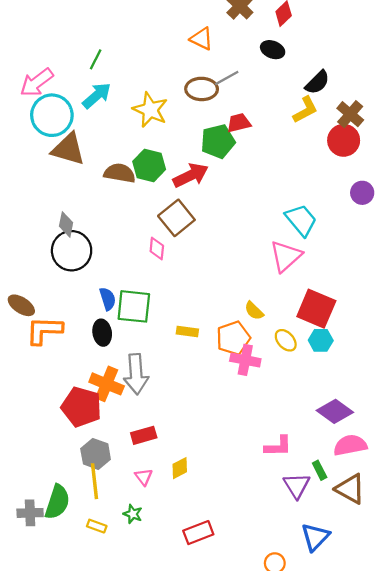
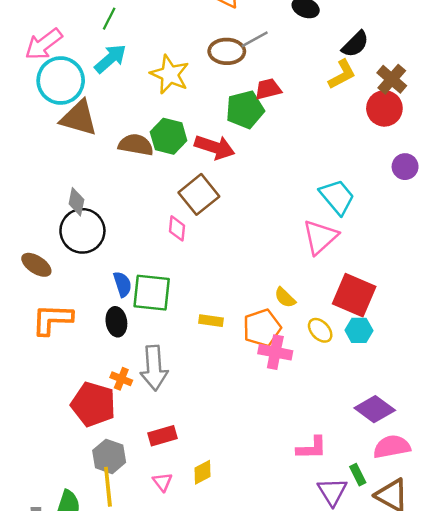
red arrow: (191, 175) -> (215, 147), turned 44
brown ellipse: (21, 305) -> (36, 265), moved
orange cross: (107, 384) -> (121, 379), size x0.6

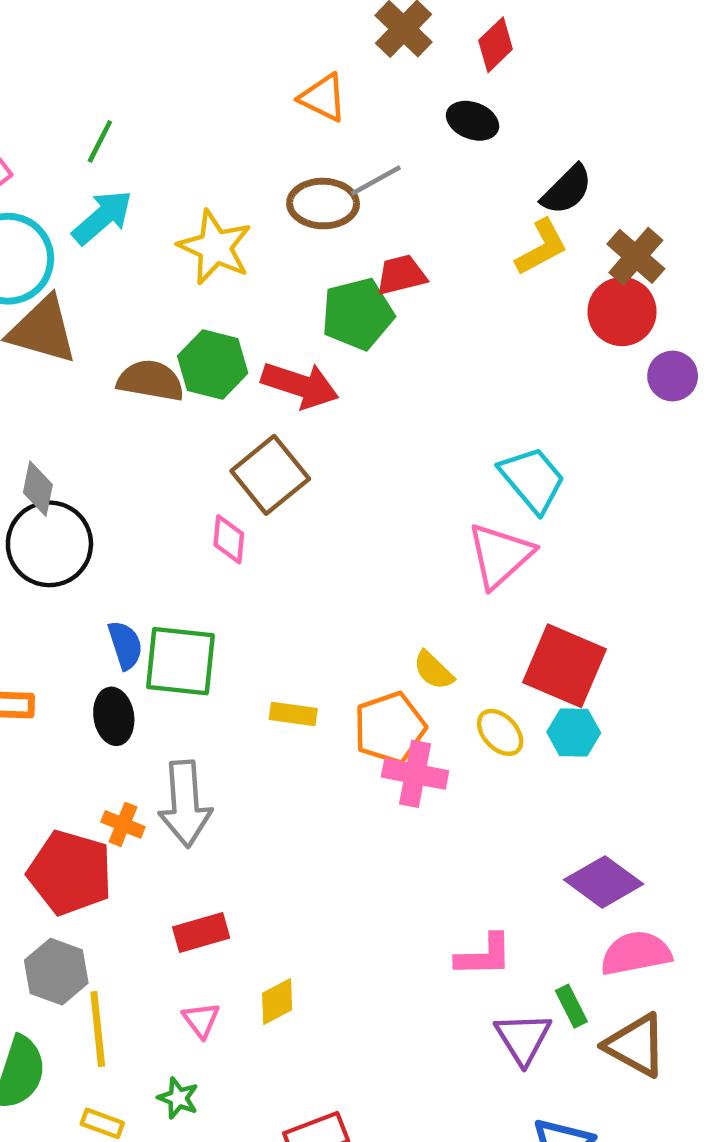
purple circle: (405, 167) -> (673, 376), moved
gray hexagon: (109, 456) -> (56, 972), moved

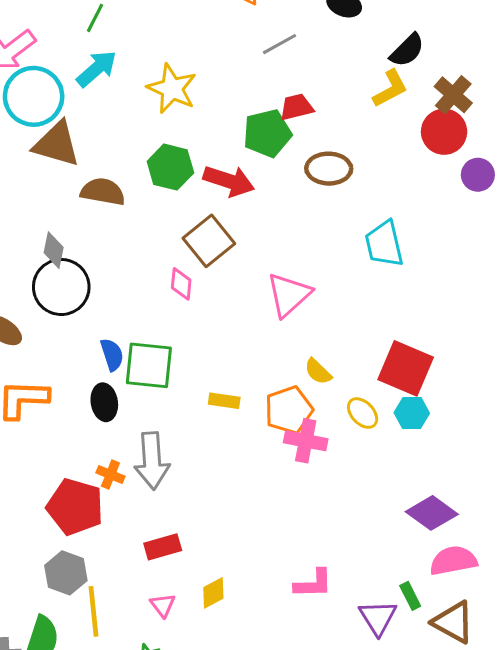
brown ellipse: (323, 204) -> (329, 169), moved
brown semicircle: (151, 381) -> (103, 192), moved
cyan trapezoid: (532, 479) -> (384, 244), turned -153
pink triangle: (500, 555) -> (289, 295), moved
pink L-shape: (484, 955) -> (313, 584), moved

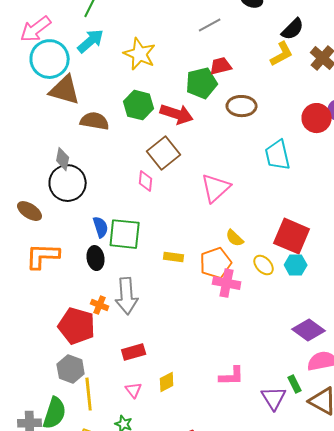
red circle: (444, 132) -> (317, 118), moved

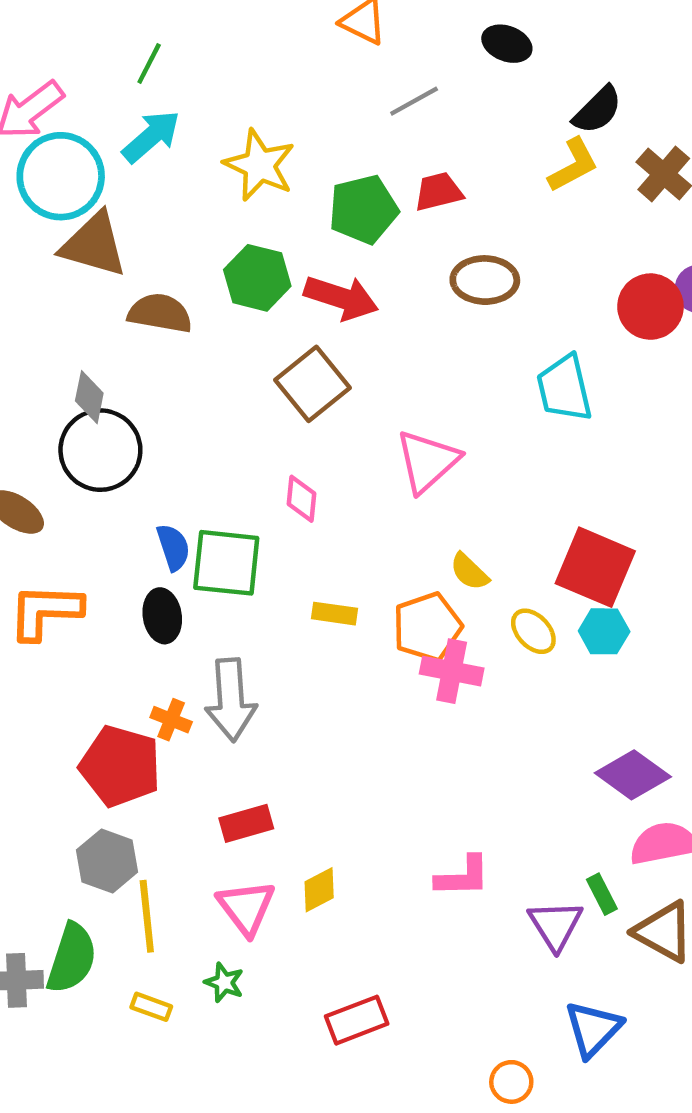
green pentagon: (202, 83) -> (363, 209), moved
pink diamond: (146, 181) -> (301, 499), moved
pink triangle: (134, 390) -> (246, 907), size x1.6

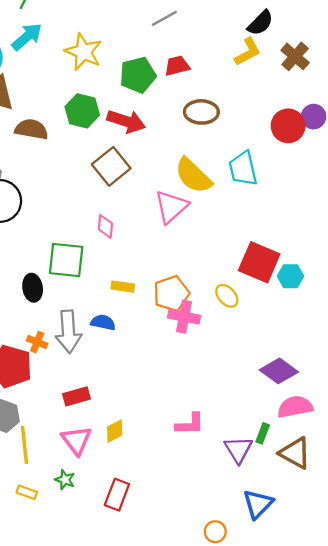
blue semicircle: (173, 547) -> (103, 322), moved, turned -60
yellow semicircle: (469, 572) -> (193, 176), moved, size x1.8
cyan hexagon: (604, 631) -> (290, 276), moved
green rectangle: (602, 894) -> (263, 433), turned 48
red rectangle: (357, 1020) -> (117, 495), moved, turned -48

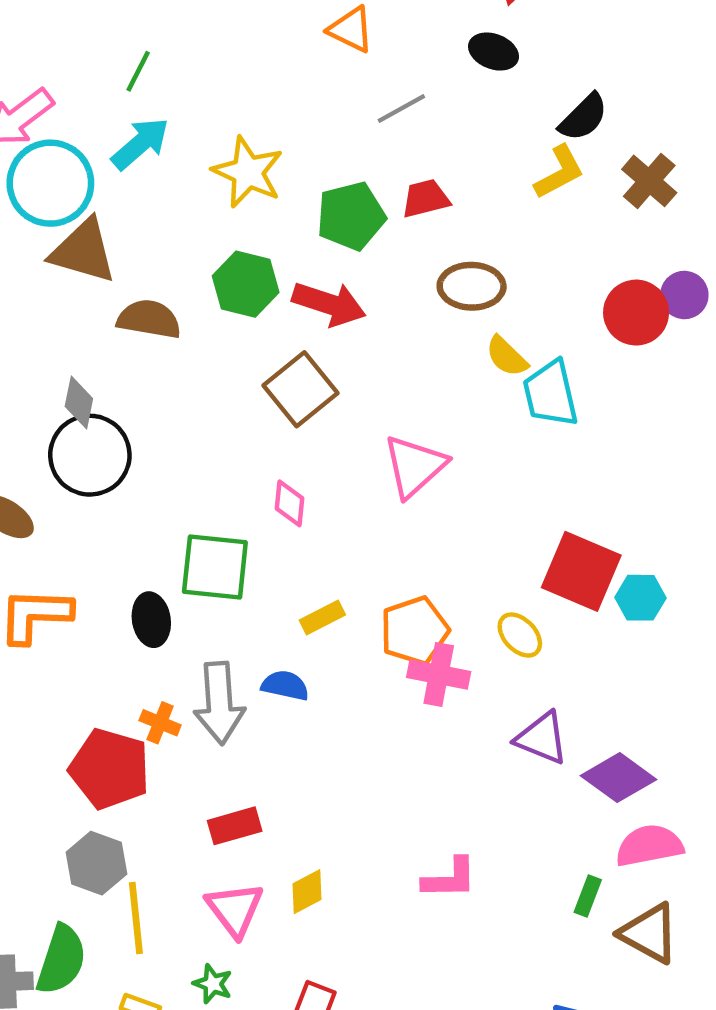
yellow semicircle: (193, 176) -> (507, 356), moved, size x0.6
yellow rectangle: (123, 287) -> (322, 617), turned -35
purple triangle: (238, 450) -> (542, 738), moved, turned -36

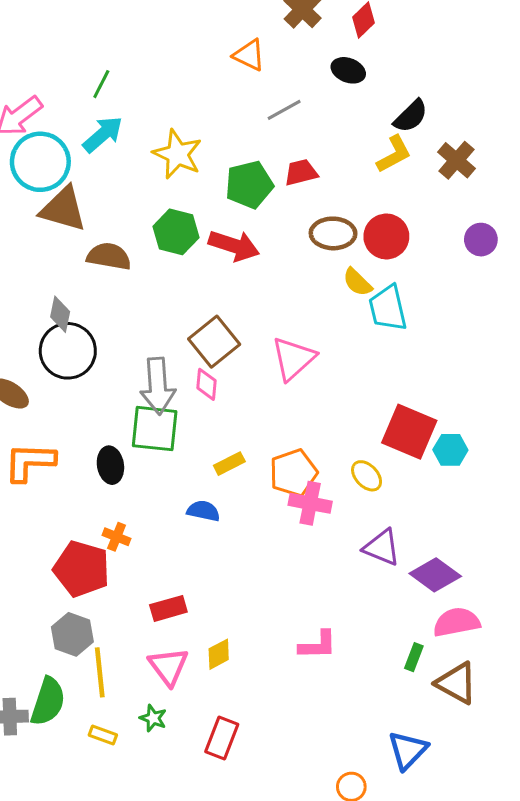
red circle: (636, 313) -> (386, 236), moved
brown square: (300, 389) -> (214, 342), moved
gray arrow: (219, 703) -> (158, 386), moved

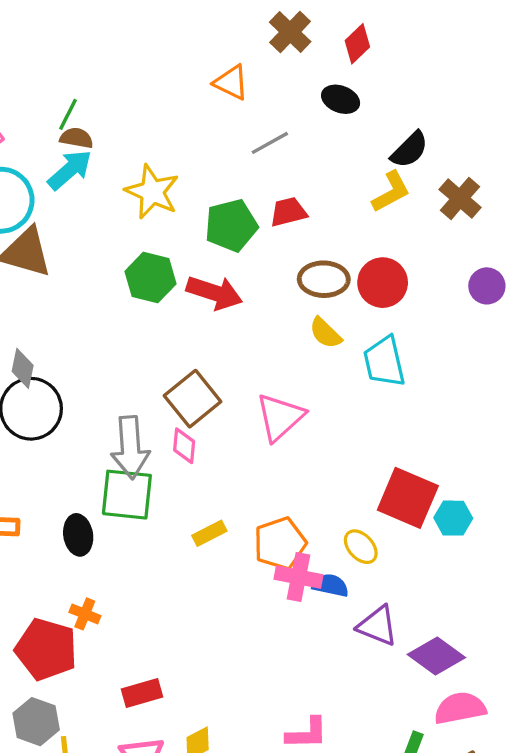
brown semicircle: (109, 256) -> (76, 138), moved, size x0.7
yellow semicircle: (357, 282) -> (325, 333), moved
blue semicircle: (203, 511) -> (330, 585), moved

